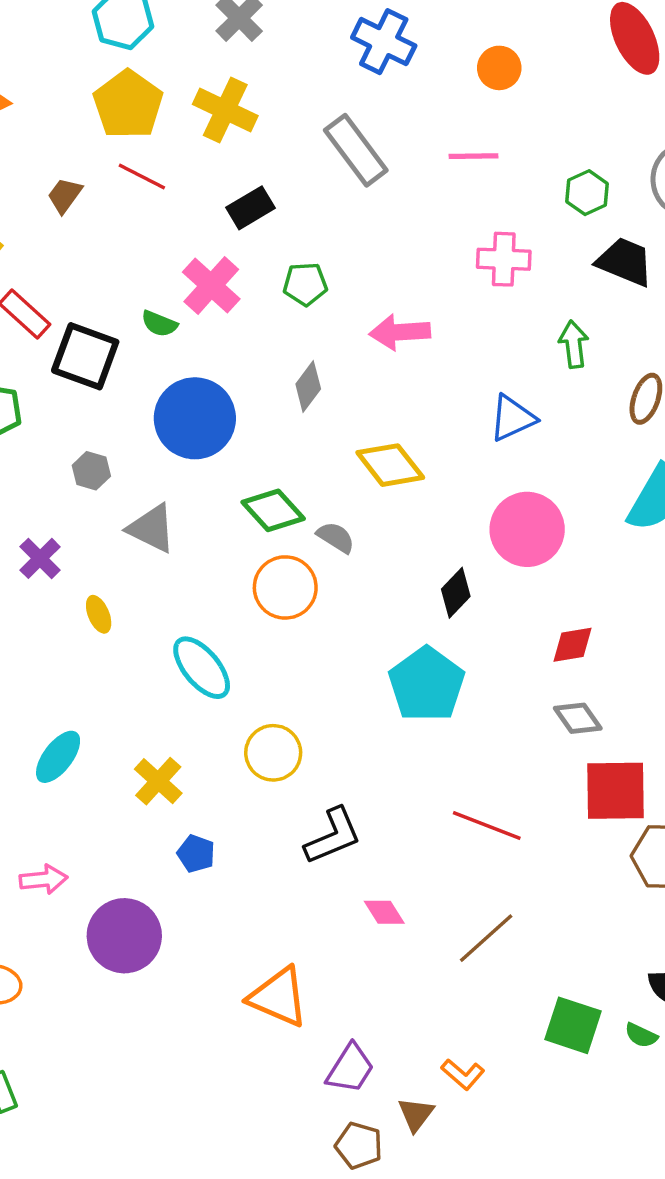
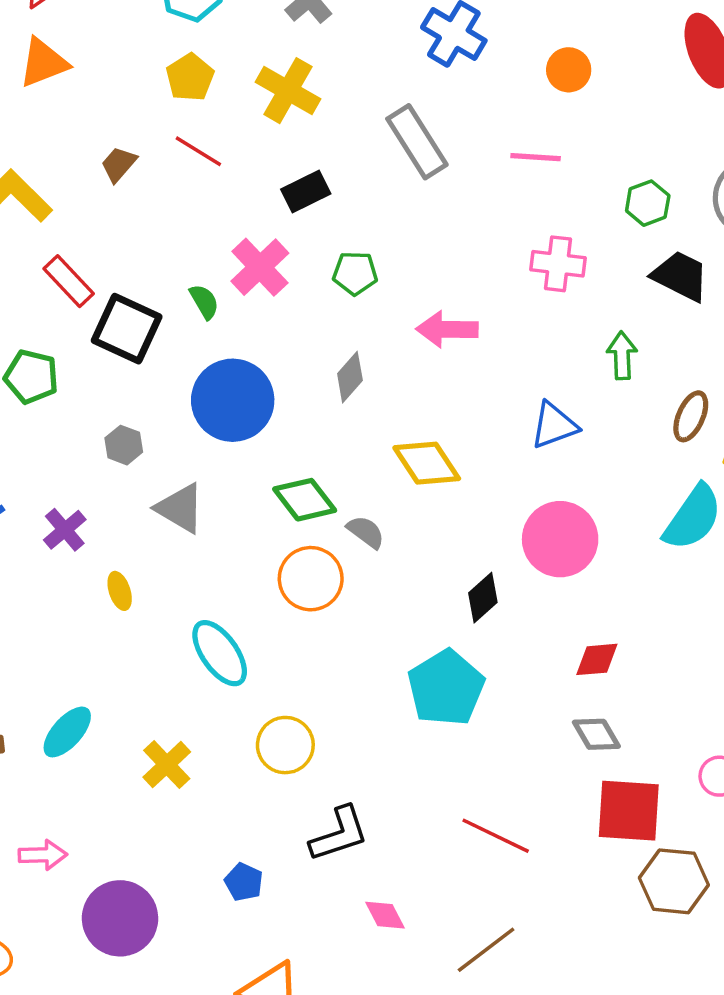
yellow pentagon: (128, 105) -> (190, 77), size x0.7
green semicircle: (159, 324) -> (204, 302), turned -147
blue pentagon: (196, 854) -> (244, 882), moved

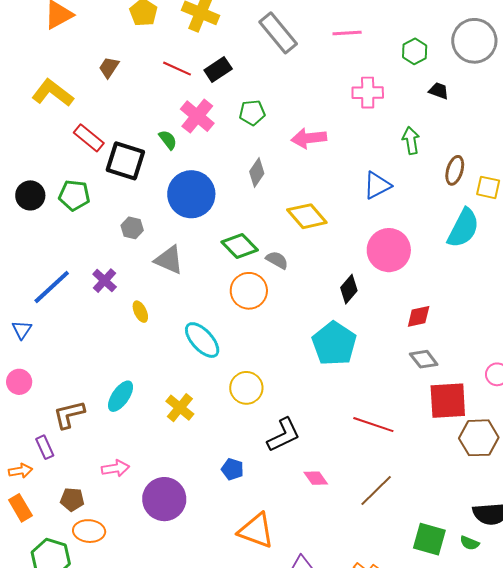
red line: (198, 151) -> (177, 69), moved
black trapezoid: (680, 276) -> (439, 91), size x0.6

